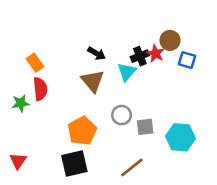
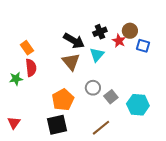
black arrow: (97, 53) -> (74, 41), size x1.5
black cross: (140, 56) -> (100, 32), moved
gray square: (145, 127) -> (111, 97), turned -32

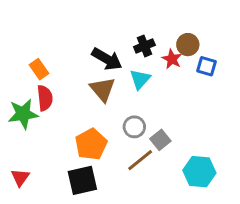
green star: (16, 79) -> (23, 114), size x1.5
cyan hexagon: (138, 105) -> (199, 172), moved
brown line: (101, 128) -> (140, 160), moved

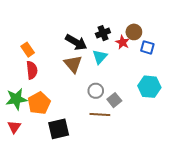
green star: (23, 114) -> (16, 99), moved
orange pentagon: (91, 144) -> (39, 103), moved
brown line: (140, 160) -> (100, 114), turned 42
cyan hexagon: (199, 172) -> (149, 87), moved

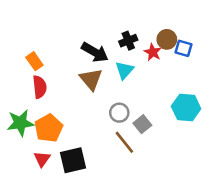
blue square: (147, 47) -> (184, 48), moved
brown line: (100, 114) -> (124, 142), turned 48
red triangle: (14, 127) -> (42, 159), moved

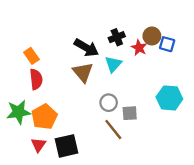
gray square: (142, 124) -> (130, 113), turned 35

